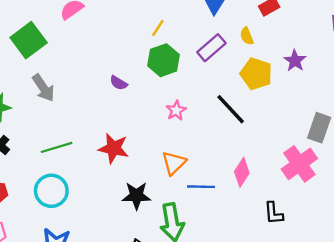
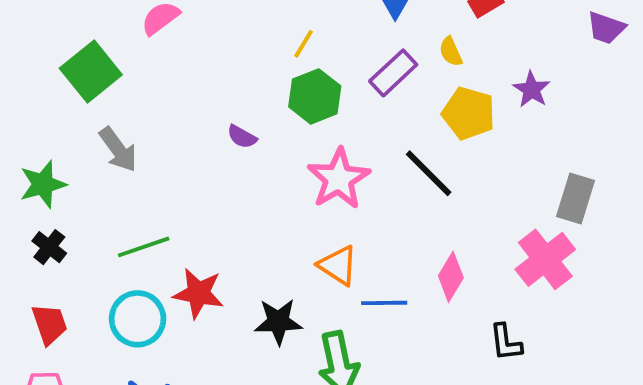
pink star: (176, 110) -> (339, 179), size x1.8
red star: (114, 148) -> (198, 293), moved
orange triangle: (174, 163) -> (338, 265), turned -40

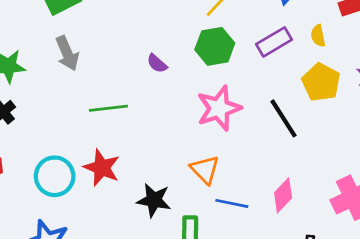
green line: (144, 247) -> (108, 108), moved

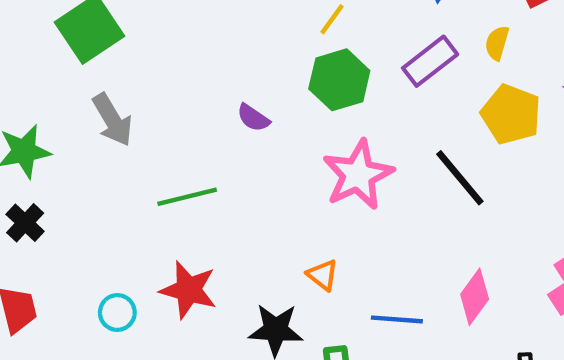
yellow semicircle: (318, 36) -> (497, 43), turned 35
orange triangle: (205, 170) -> (323, 275), moved, size x0.7
cyan circle: (55, 176) -> (117, 313), size x0.6

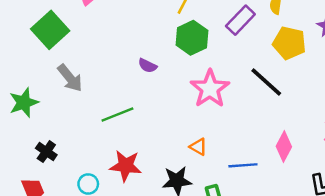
black cross: (25, 223) -> (46, 152), moved

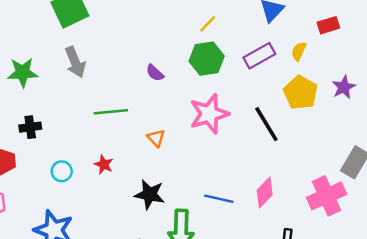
orange triangle: (198, 147) -> (156, 138), moved
black cross: (46, 152) -> (30, 127), turned 30
red star: (126, 166) -> (104, 165), size x0.6

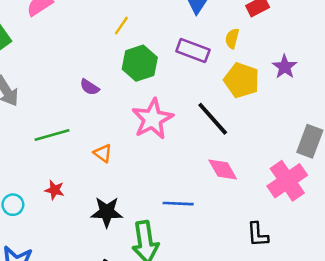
yellow line: (208, 24) -> (121, 26), moved
purple rectangle: (259, 56) -> (193, 50), turned 60
pink diamond: (265, 192) -> (223, 170), moved, turned -64

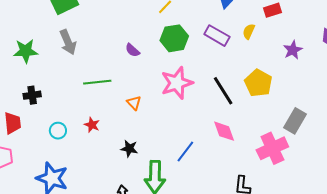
purple star: (285, 67) -> (293, 50), moved
yellow pentagon: (242, 80) -> (258, 83), moved
blue line: (178, 204) -> (185, 152), turned -65
black star: (107, 212) -> (129, 149), size x0.7

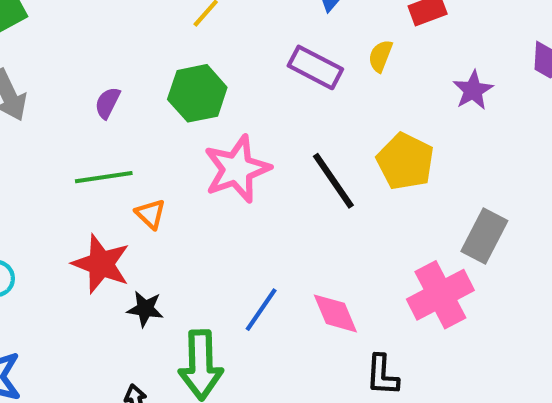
green hexagon: (174, 38) -> (197, 93), moved
purple semicircle: (132, 50) -> (108, 103), moved, turned 77
green line: (97, 82) -> (104, 177), moved
red star: (92, 125) -> (101, 264), moved, size x1.8
pink diamond: (224, 131) -> (335, 313), moved

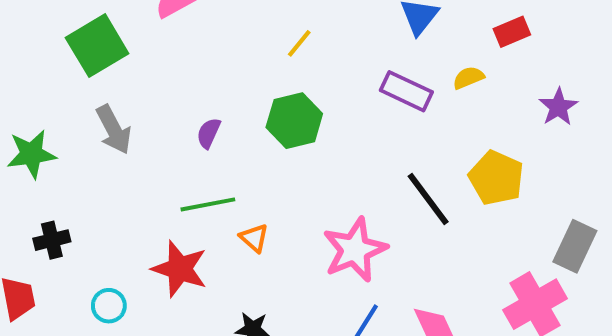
yellow semicircle: (380, 56) -> (468, 78), turned 48
pink star: (237, 169) -> (355, 250), moved
red star: (101, 264) -> (180, 269), moved

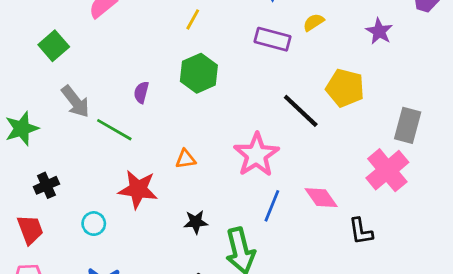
green square: (97, 46) -> (54, 46), size x0.7
green line: (208, 204) -> (114, 130), moved, turned 51
orange triangle: (254, 238) -> (186, 159), turned -40

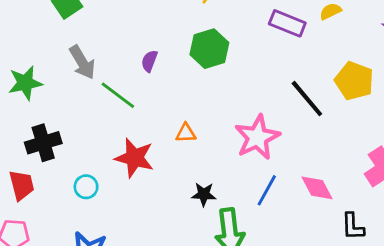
black cross: (46, 185) -> (43, 143), size x1.4
black star: (196, 222) -> (204, 194), moved

